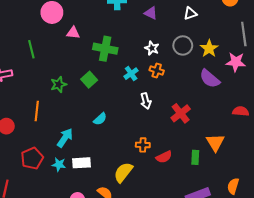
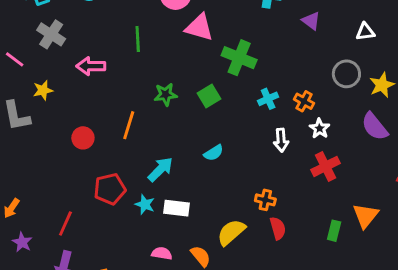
pink triangle: (73, 33) -> (199, 27), size x1.5
white star: (152, 48) -> (320, 128), moved
red semicircle: (164, 157) -> (278, 228), moved, turned -91

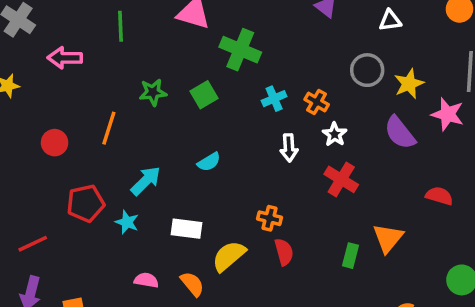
red cross: (326, 166) -> (341, 179), turned -32
white rectangle: (176, 208) -> (186, 229), moved
red line: (65, 224) -> (33, 244), turned 40

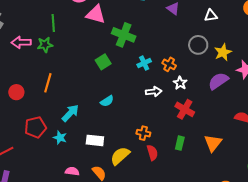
green star: (153, 92) -> (45, 45), moved
purple semicircle: (400, 133) -> (218, 81), turned 95
white arrow: (289, 148) -> (154, 92), turned -91
green rectangle: (351, 256) -> (180, 143), moved

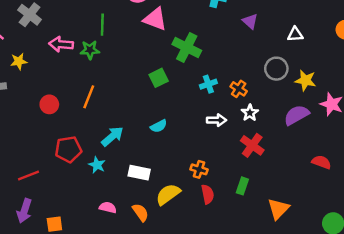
yellow star: (223, 52) -> (305, 80), turned 30
orange triangle: (213, 143) -> (278, 209), moved

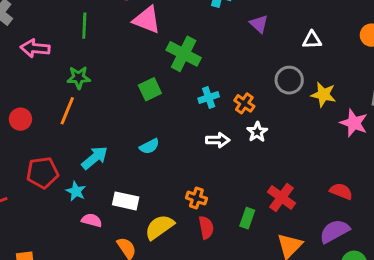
green star: (90, 50) -> (79, 77), moved
purple semicircle: (296, 115) -> (335, 231), moved
red cross: (252, 145) -> (281, 197), moved
pink semicircle: (108, 207) -> (92, 220), moved

